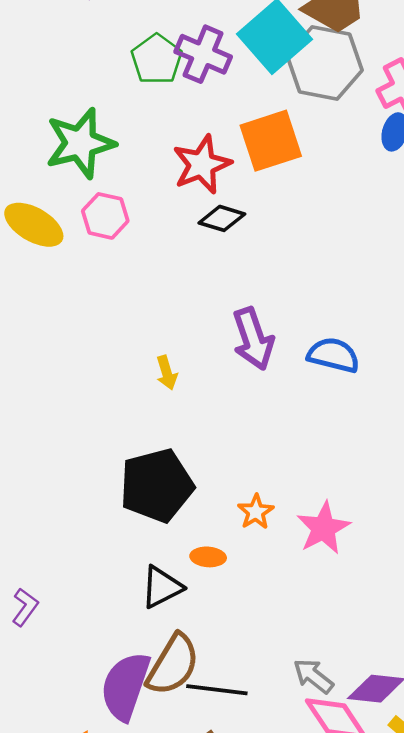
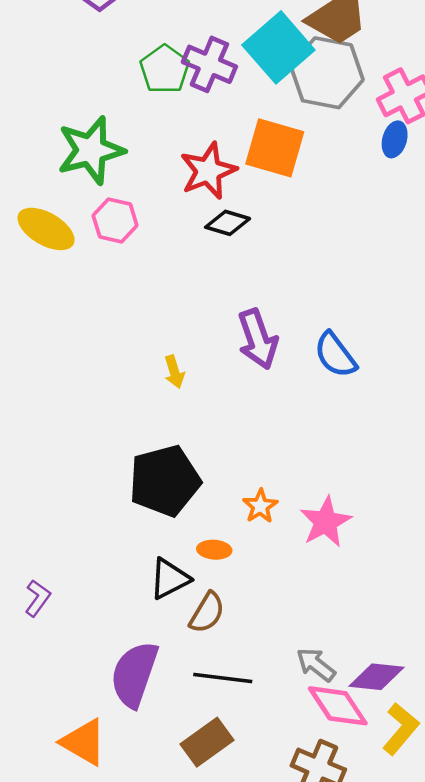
orange square: (271, 141) -> (275, 148), turned 34
blue semicircle: (333, 355) -> (335, 355), turned -141
brown semicircle: (173, 665) -> (207, 613), moved, size x0.7

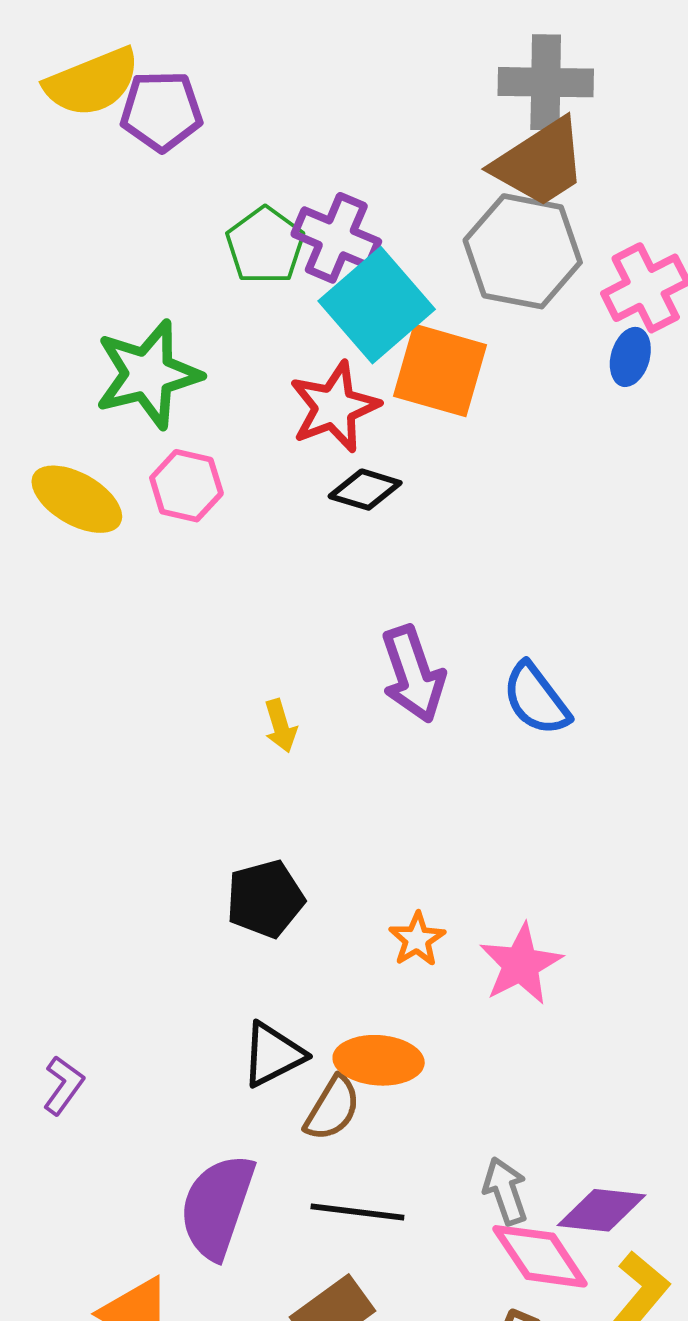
cyan square: (278, 47) -> (377, 305), moved
black pentagon: (165, 481) -> (265, 899), size x0.7
orange ellipse: (214, 550) -> (379, 1060), moved, size x1.6
gray arrow: (316, 665) -> (505, 1191), turned 33

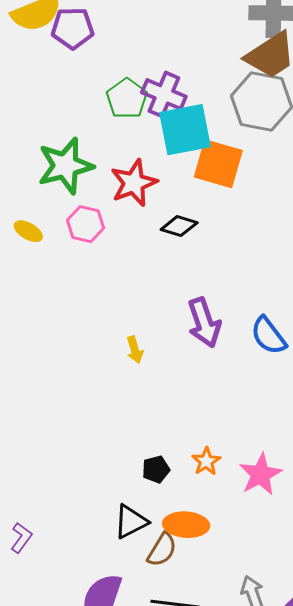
cyan square: (377, 305) -> (185, 130), turned 30
red star: (334, 407) -> (134, 183), moved
yellow ellipse: (77, 499) -> (28, 231), size x0.6
black pentagon: (265, 899) -> (156, 469), moved, size x0.7

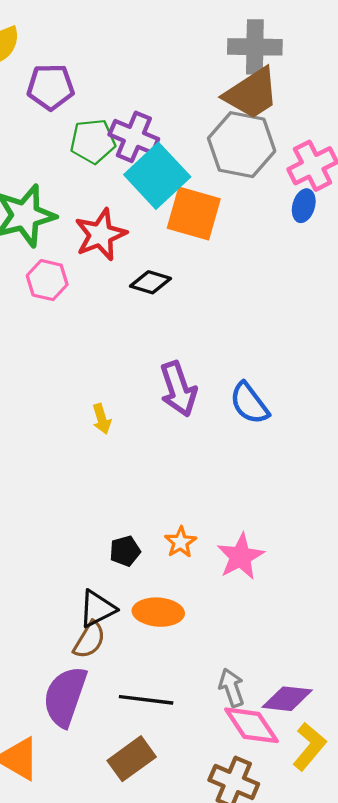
purple pentagon: (72, 28) -> (51, 87), moved
green pentagon: (127, 98) -> (93, 141), turned 30
cyan square: (185, 130) -> (157, 176), turned -32
brown semicircle: (162, 550) -> (89, 640), moved

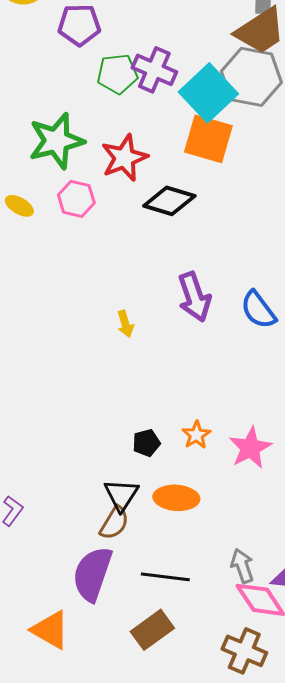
cyan square: (157, 176) -> (208, 93), moved
black diamond: (150, 282) -> (169, 201), size x1.4
black triangle: (97, 609) -> (121, 495), turned -30

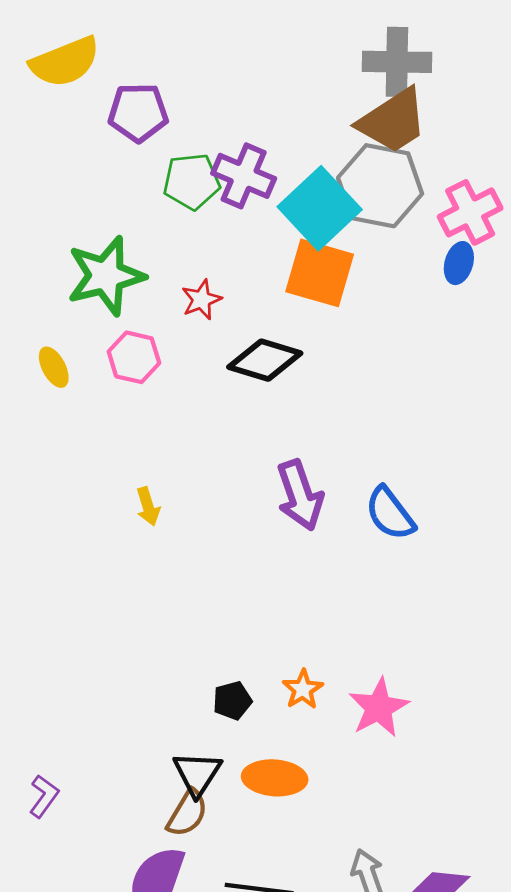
red star: (124, 158) -> (201, 300), size x0.6
yellow ellipse: (19, 206) -> (54, 367), turned 32
yellow arrow: (125, 324) -> (148, 506), moved

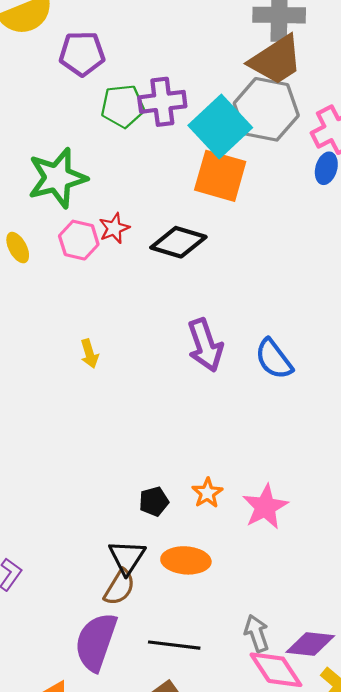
purple cross: (244, 176) -> (162, 102), turned -30
red star: (201, 300) -> (114, 228), moved

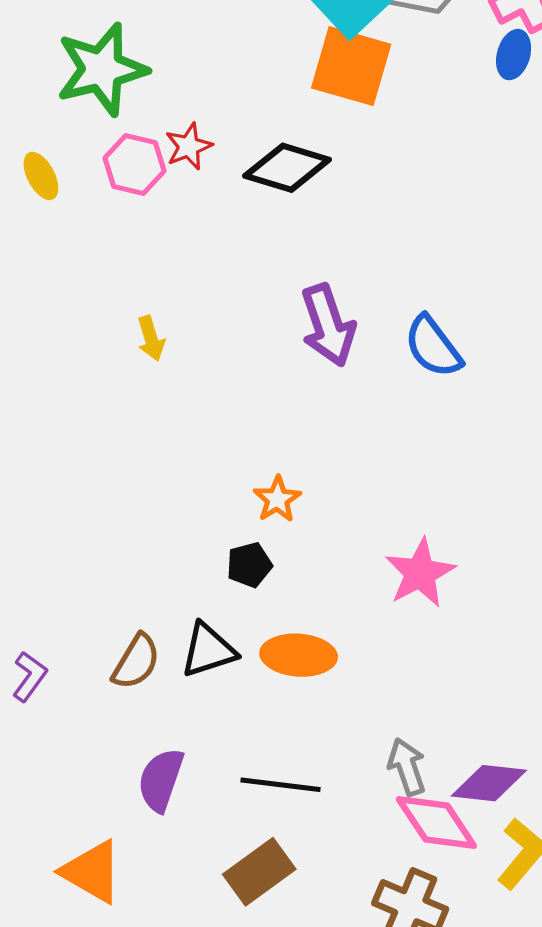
orange star: (207, 493) -> (277, 499), moved
black triangle: (127, 557) -> (208, 650), turned 39
brown semicircle: (119, 587) -> (136, 662), moved
purple semicircle: (96, 642) -> (161, 780), size x0.7

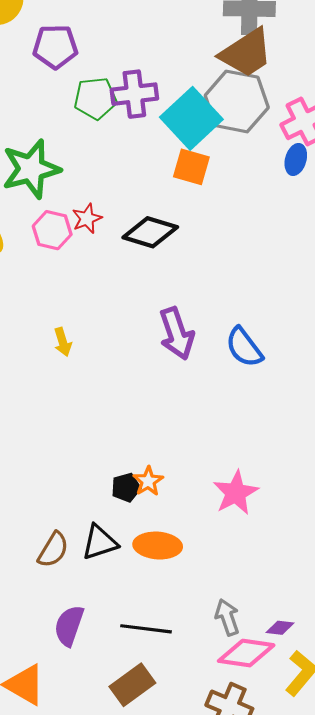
orange square: (351, 66) -> (191, 167), size x0.7
orange star: (277, 499) -> (148, 481), moved
purple diamond: (489, 783) -> (280, 628), size x0.6
pink diamond: (436, 822) -> (246, 653), turned -48

